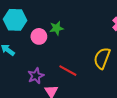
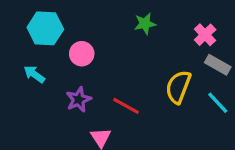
green star: (56, 28) -> (145, 24), moved
purple star: (36, 76) -> (79, 100), moved

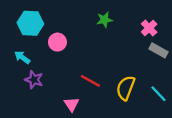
yellow semicircle: (178, 87) -> (126, 88), moved
purple star: (79, 100) -> (34, 80), moved, turned -30
cyan line: (218, 103) -> (159, 94), moved

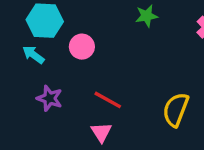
cyan arrow: (22, 57) -> (33, 55), moved
red line: (90, 81) -> (108, 100), moved

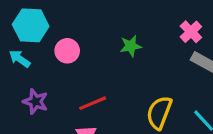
green star: (147, 16) -> (131, 46), moved
red line: (108, 100) -> (93, 103), turned -52

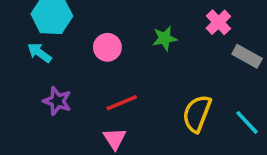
pink cross: (191, 32) -> (218, 22), moved
pink circle: (67, 51) -> (107, 47), moved

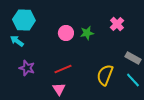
pink circle: (107, 47) -> (66, 33), moved
gray rectangle: (247, 56) -> (133, 58), moved

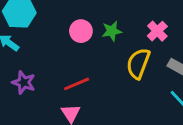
pink cross: (117, 24) -> (157, 31), moved
yellow semicircle: (105, 75) -> (138, 63), moved

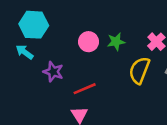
purple star: (24, 82) -> (53, 72), moved

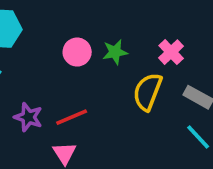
purple star: (53, 72) -> (28, 117), moved

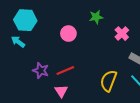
green star: (115, 52) -> (96, 17), moved
yellow semicircle: (148, 92) -> (108, 81), moved

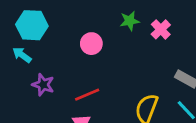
pink cross: (122, 34) -> (161, 29), moved
purple star: (41, 70) -> (43, 85), moved

